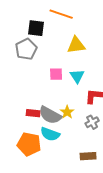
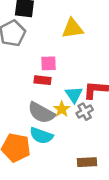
cyan triangle: (77, 76) -> (74, 95), moved
red rectangle: (33, 113) -> (42, 80), moved
gray cross: (92, 122) -> (85, 112), moved

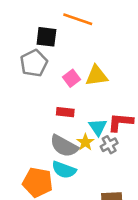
yellow triangle: (73, 28) -> (97, 76), moved
pink square: (49, 63) -> (71, 78), moved, turned -35

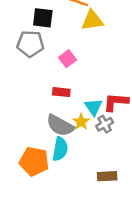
gray pentagon: (34, 63) -> (30, 44), turned 30
yellow triangle: (97, 76) -> (92, 20), moved
cyan semicircle: (64, 170) -> (60, 149), turned -100

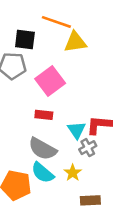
pink square: (68, 59) -> (50, 81), size x1.6
yellow star: (81, 122) -> (73, 173), moved
cyan semicircle: (60, 149) -> (43, 173), turned 120

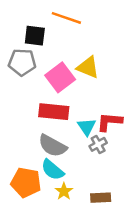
yellow triangle: (75, 42) -> (88, 67), moved, turned 30
red rectangle: (44, 115) -> (54, 112), size x1.6
yellow star: (73, 173) -> (64, 191), moved

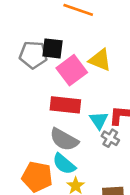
black square: (35, 36) -> (53, 48), moved
gray cross: (98, 144) -> (110, 138), turned -30

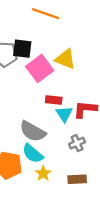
red rectangle: (65, 105) -> (54, 100), moved, size x0.6
gray cross: (110, 138) -> (77, 143), moved, turned 35

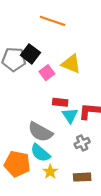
black square: (22, 49) -> (30, 54), turned 30
pink square: (40, 68) -> (47, 73), size x0.6

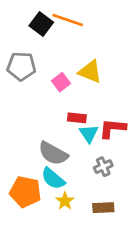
black square: (30, 54) -> (41, 24), moved

